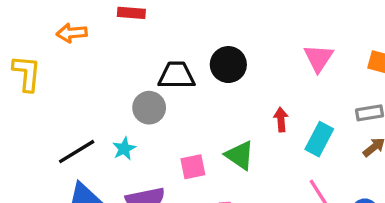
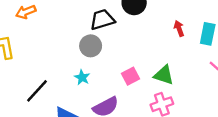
black line: (77, 152) -> (37, 91), moved
green triangle: (240, 155) -> (164, 75), moved

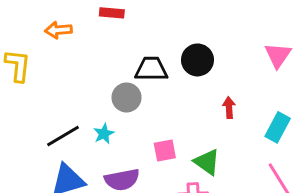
red arrow: (179, 28) -> (229, 108), moved
black line: (37, 91) -> (63, 136), moved

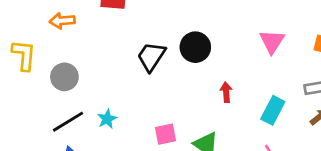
black trapezoid: (151, 69) -> (151, 57), turned -56
gray circle: (127, 97) -> (64, 77), moved

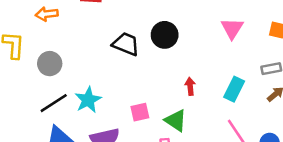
black trapezoid: (151, 57) -> (126, 44), turned 80
red arrow: (226, 92) -> (190, 86), moved
cyan star: (107, 119) -> (88, 100), size x1.5

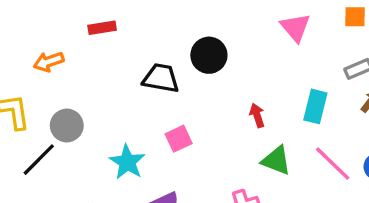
black line: (54, 103) -> (39, 160), moved
pink square: (140, 112) -> (179, 139), moved
green triangle: (176, 120) -> (276, 160), moved

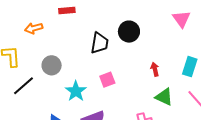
black trapezoid: (161, 78) -> (99, 43), turned 85
gray circle: (67, 126) -> (52, 65), moved

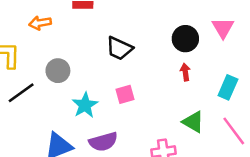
black circle: (129, 32) -> (185, 39), moved
black trapezoid: (99, 43) -> (119, 48), turned 100
red arrow: (155, 69) -> (185, 72), moved

